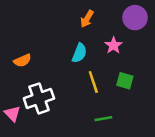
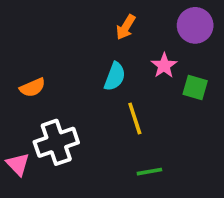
green square: (125, 81) -> (195, 87), moved

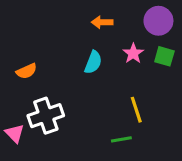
orange arrow: (126, 27) -> (102, 22), turned 60
green square: (195, 87) -> (164, 56), moved
yellow line: (135, 119) -> (136, 110), moved

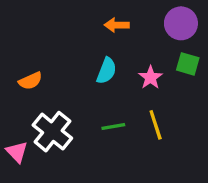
pink star: (133, 53) -> (151, 77), moved
white cross: (46, 116) -> (52, 132), turned -32
green line: (121, 139) -> (113, 127), moved

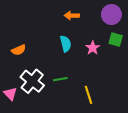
cyan semicircle: (107, 71) -> (66, 44), turned -35
yellow line: (156, 125) -> (88, 95), moved
green line: (113, 127) -> (60, 79), moved

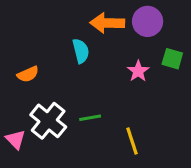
purple circle: (111, 14) -> (148, 21), moved
orange arrow: (72, 16) -> (107, 23), size x1.5
cyan semicircle: (66, 44) -> (81, 51), moved

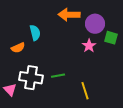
purple circle: (148, 21) -> (95, 24), moved
cyan semicircle: (81, 51) -> (35, 33), moved
white cross: (48, 121) -> (31, 78), turned -30

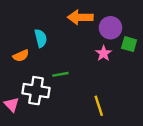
green line: (58, 76) -> (60, 74), moved

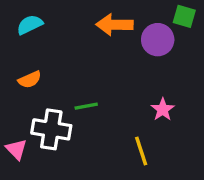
cyan semicircle: (41, 38) -> (30, 25), moved, turned -102
green square: (129, 44) -> (184, 16), moved
pink star: (103, 53) -> (163, 109), moved

